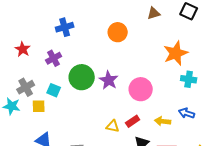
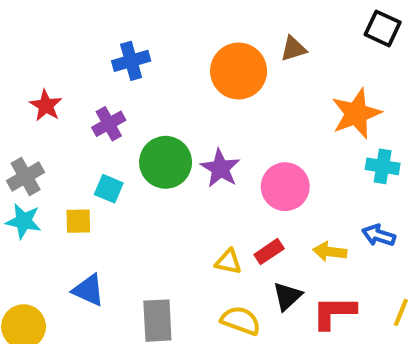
brown triangle: (154, 13) -> (293, 49), moved
orange circle: (118, 32) -> (239, 71), size x1.4
gray cross: (26, 87) -> (26, 177), moved

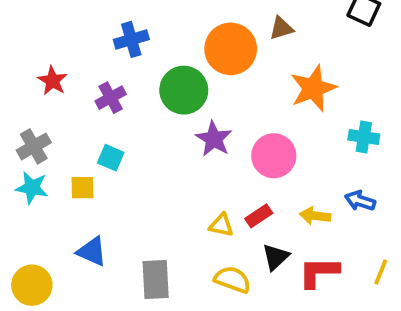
orange star: (356, 114) -> (313, 88), moved
green circle: (166, 162) -> (184, 90), moved

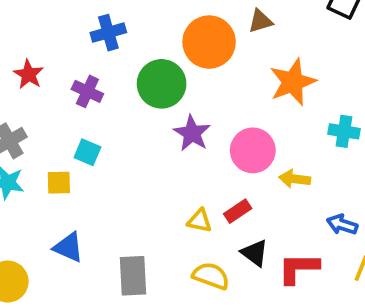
purple cross: (111, 98) -> (87, 91), turned -36
blue arrow: (360, 201) -> (342, 224), moved
yellow arrow: (315, 216) -> (295, 179), moved
black triangle: (276, 257) -> (255, 253), turned -40

